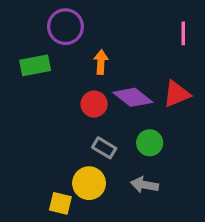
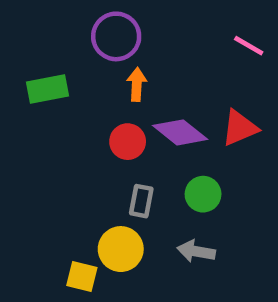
purple circle: (65, 27) -> (116, 36), moved
pink line: (183, 33) -> (249, 46), turned -60
gray rectangle: (104, 148) -> (141, 201), turned 70

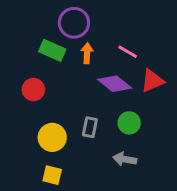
pink line: (249, 46) -> (128, 52), moved
green rectangle: (48, 89) -> (52, 50), moved, turned 35
red circle: (128, 142) -> (33, 90), moved
yellow circle: (121, 249) -> (52, 137), moved

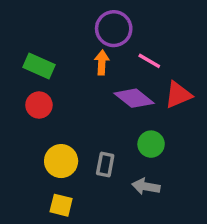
purple circle: (74, 23) -> (114, 29), moved
green rectangle: (52, 50) -> (39, 66), moved
gray rectangle: (90, 127) -> (105, 164), moved

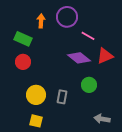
orange arrow: (102, 63) -> (41, 21), moved
gray arrow: (146, 186) -> (102, 119), moved

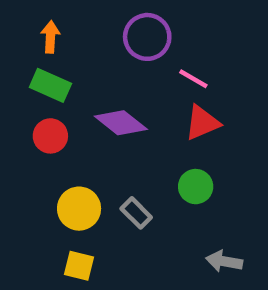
orange arrow: (41, 21) -> (50, 37), moved
red triangle: (105, 56) -> (202, 123), moved
purple diamond: (79, 58) -> (121, 123), moved
gray rectangle: (62, 97) -> (136, 213), turned -56

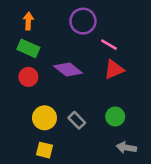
green circle: (196, 187) -> (115, 117), moved

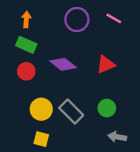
pink line: (109, 45) -> (114, 18), moved
gray rectangle: (77, 120) -> (71, 112), size x1.5

